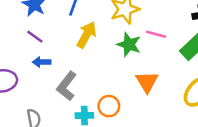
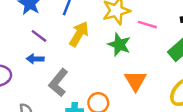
pink line: (156, 34) -> (147, 25), moved
purple line: (35, 37) -> (39, 36), moved

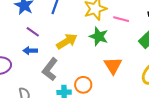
yellow arrow: (79, 34) -> (67, 41), moved, turned 30

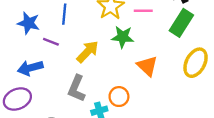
purple line: (33, 32) -> (51, 42), moved
blue arrow: (30, 51) -> (30, 68), moved, size x1.5

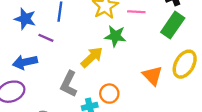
yellow arrow: (88, 52) -> (92, 57), moved
orange triangle: (147, 66) -> (152, 76), moved

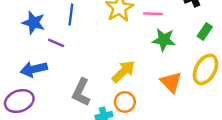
green rectangle: (173, 25) -> (205, 32), moved, size x0.6
green star: (115, 36) -> (164, 40), moved
yellow arrow: (92, 57) -> (123, 71), moved

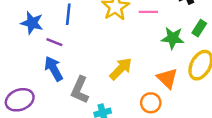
green star: (164, 40) -> (173, 38), moved
blue arrow: (34, 69) -> (54, 69), moved, turned 75
orange circle: (125, 102) -> (151, 103), moved

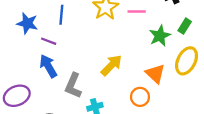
green star: (173, 38) -> (160, 36), turned -30

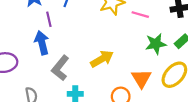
purple line: (49, 41) -> (49, 19), turned 40

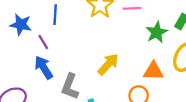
orange triangle: (141, 78) -> (153, 71), turned -40

